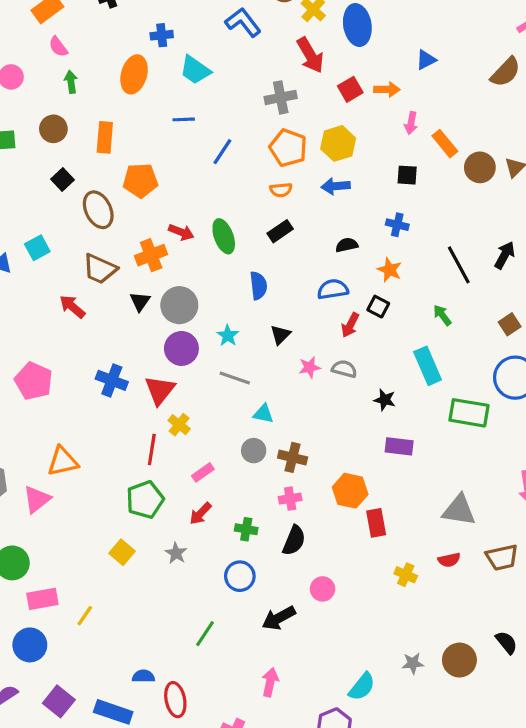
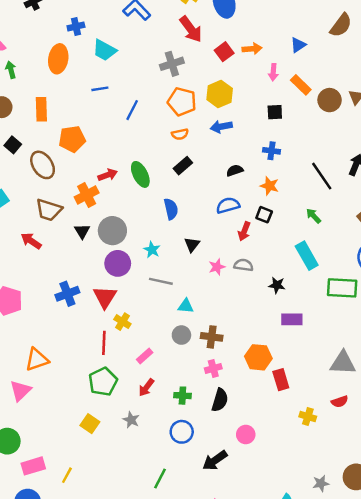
blue triangle: (426, 60) -> (298, 45), moved
red arrow: (181, 232) -> (108, 175), turned -36
blue cross: (112, 380) -> (67, 294), turned -35

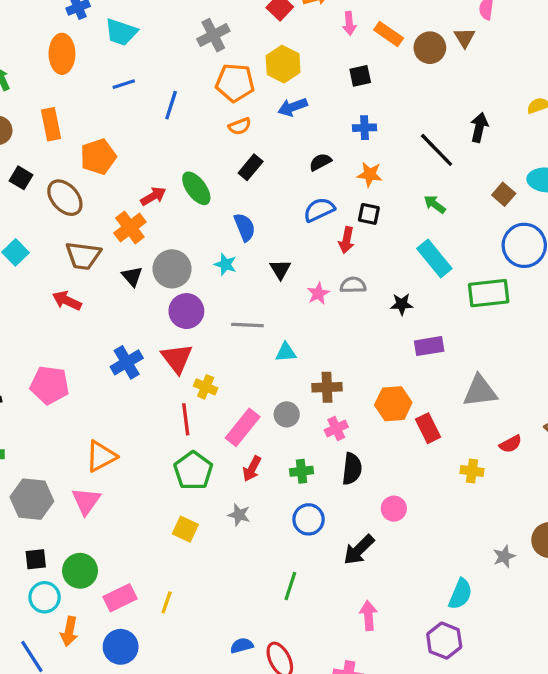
cyan star: (152, 250) -> (225, 264), moved
gray circle: (181, 335) -> (287, 414), moved
pink rectangle: (145, 356) -> (243, 427), size x1.6
gray triangle: (343, 363) -> (480, 391), moved

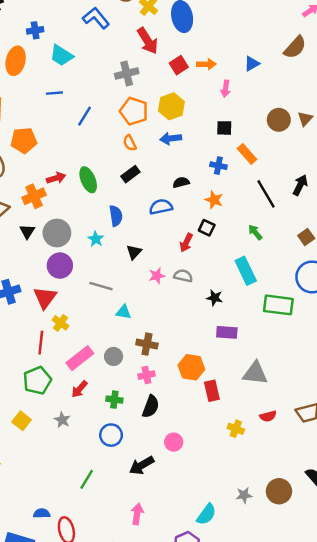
orange rectangle: (389, 34) -> (247, 154), moved
orange semicircle: (240, 126) -> (130, 143), turned 70
blue semicircle: (319, 210) -> (161, 207), moved

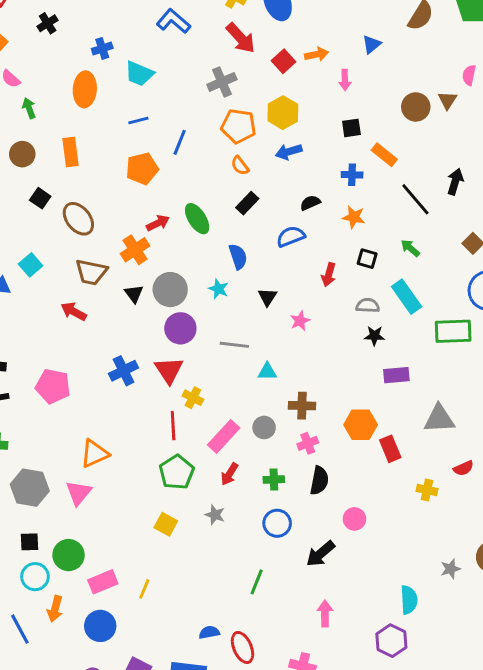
orange pentagon: (24, 140) -> (142, 169), moved
black square: (207, 228) -> (367, 259), moved
gray semicircle: (183, 276) -> (368, 305), moved
cyan semicircle: (206, 514) -> (409, 600), turned -30

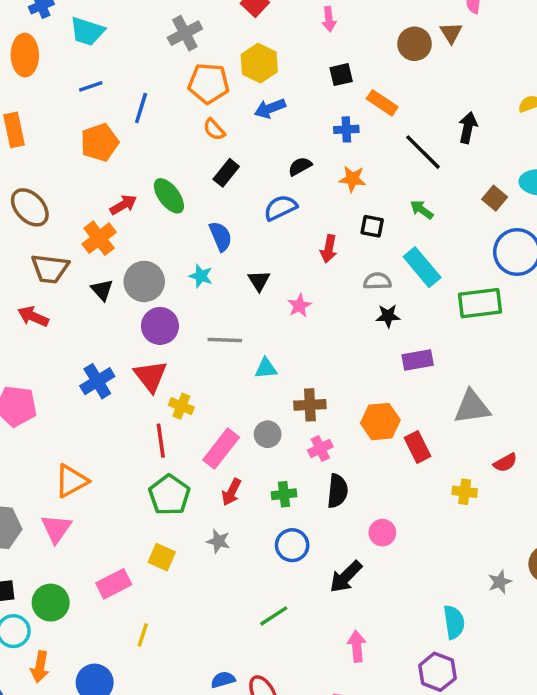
pink rectangle: (103, 582) -> (114, 584), moved
green line: (257, 582) -> (274, 616), turned 40

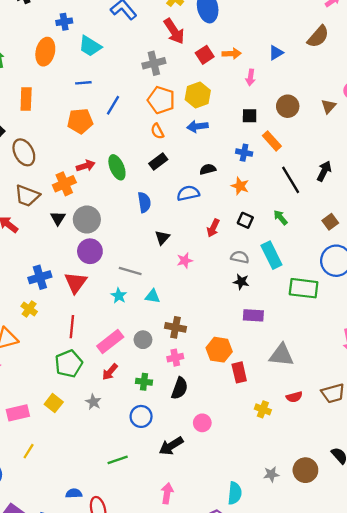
brown circle: (415, 44) -> (288, 106), moved
cyan star: (201, 276) -> (119, 296), moved
yellow cross: (181, 406) -> (29, 309), moved

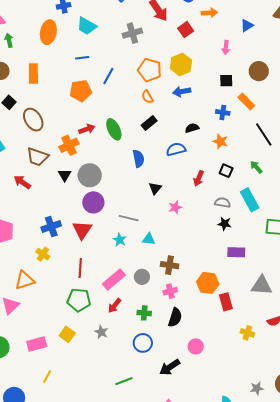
orange arrow: (232, 54) -> (209, 13), moved
gray cross: (154, 63) -> (132, 33), moved
green pentagon: (69, 364) -> (79, 300), turned 30

